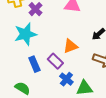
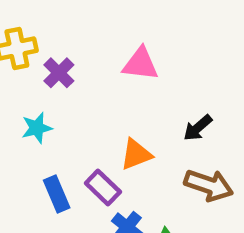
cyan star: (25, 34) -> (37, 128), size x0.6

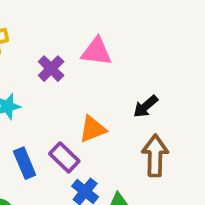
purple cross: (59, 73) -> (51, 69), moved
brown arrow: (209, 185) -> (155, 156), turned -108

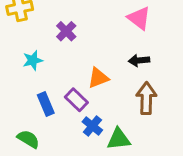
pink triangle: (96, 52) -> (139, 18), moved, turned 30
black arrow: (146, 106) -> (139, 60), turned 36

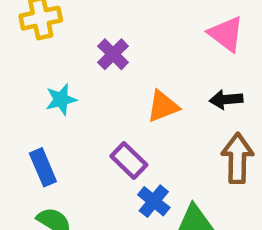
orange triangle: (98, 78) -> (163, 106), moved
blue rectangle: (46, 104) -> (43, 167), moved

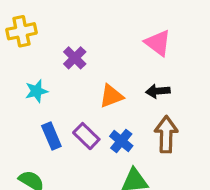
blue rectangle: (43, 167) -> (51, 136), moved
blue cross: (154, 201) -> (121, 141), moved

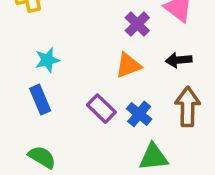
purple cross: (75, 58) -> (137, 24), moved
blue rectangle: (51, 136) -> (40, 100), moved

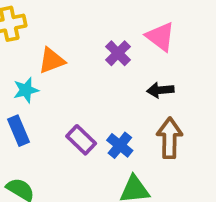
orange triangle: (128, 65) -> (52, 61), moved

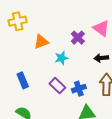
cyan star: (26, 90) -> (61, 58), moved
blue cross: (120, 145) -> (79, 89), turned 32

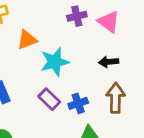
purple cross: (78, 38) -> (77, 16), moved, turned 32
cyan star: (61, 58) -> (55, 62), size x1.5

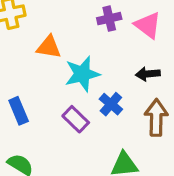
orange triangle: (27, 40) -> (49, 47), turned 30
blue cross: (78, 103) -> (111, 104), moved, turned -30

